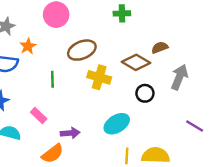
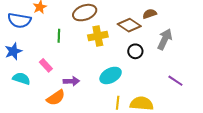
yellow cross: (99, 77) -> (98, 36), turned -30

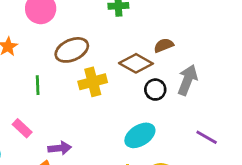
black circle: (135, 51) -> (155, 90), moved
cyan ellipse: (111, 75) -> (140, 135), moved

